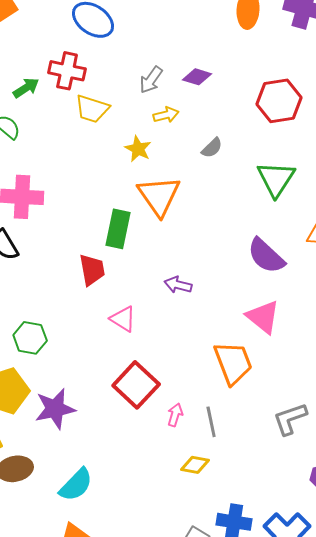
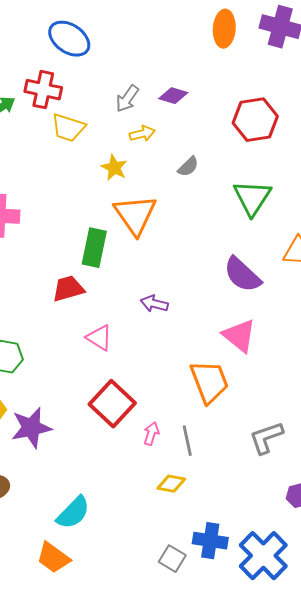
red trapezoid: (92, 270) -> (68, 289), turned -96
cyan semicircle: (76, 485) -> (73, 513), moved

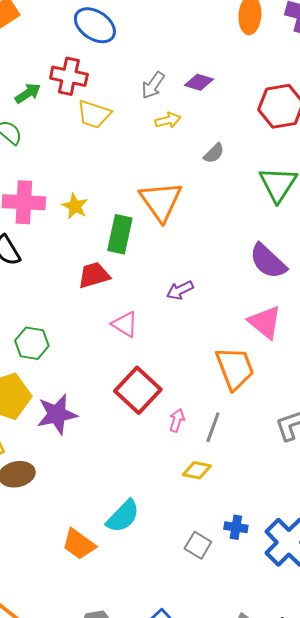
yellow star: (114, 168) -> (75, 206), moved
purple arrow: (154, 304) -> (180, 290), turned -40
gray line: (187, 441) -> (213, 427), turned 32
cyan semicircle: (73, 513) -> (123, 516), moved
blue cross: (210, 541) -> (236, 527), size x0.7

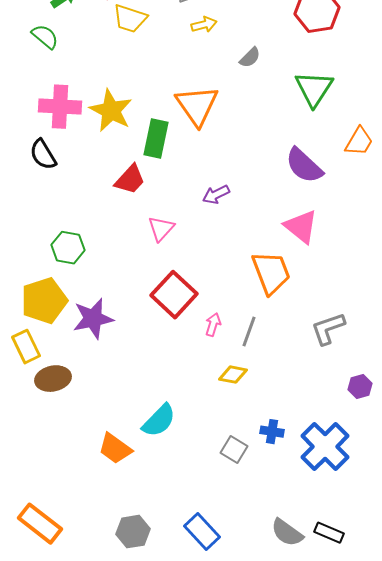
yellow star: (75, 206) -> (111, 111), size x1.6
red trapezoid: (94, 275) -> (130, 180), turned 148
pink triangle: (125, 324) -> (161, 229), turned 40

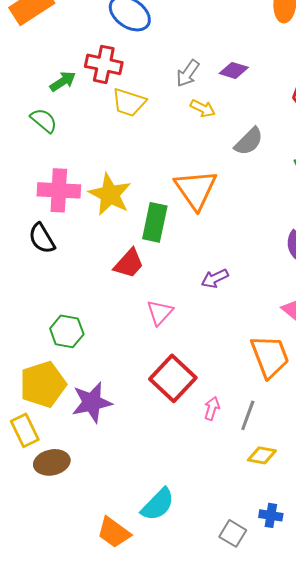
yellow arrow: (204, 25) -> (203, 108), turned 40
gray semicircle: (250, 58) -> (249, 141), size x1.4
yellow diamond: (233, 375) -> (262, 455), moved

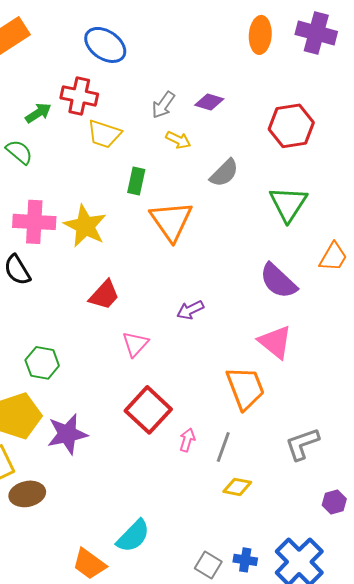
green rectangle: (155, 222) -> (136, 181), moved, size x0.7
blue cross: (271, 515) -> (245, 560), moved

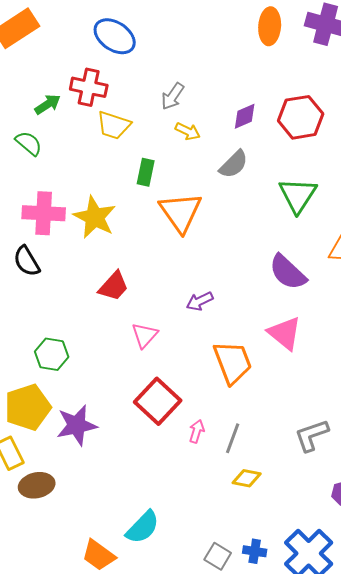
purple diamond: (209, 102) -> (245, 116), moved, turned -40
orange trapezoid: (245, 388) -> (233, 362), moved

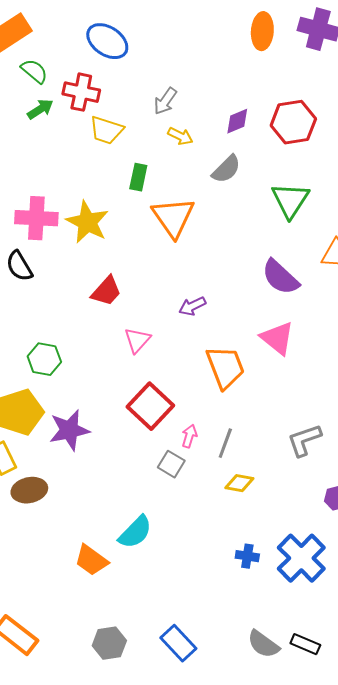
green semicircle: (29, 143) -> (34, 71), moved
gray square: (218, 556) -> (171, 464), moved

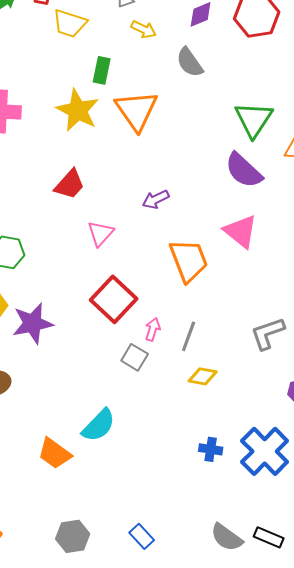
gray semicircle: (226, 169) -> (190, 62), turned 100
green triangle: (290, 200) -> (254, 119), moved
yellow star: (87, 222) -> (78, 110), moved
blue rectangle: (178, 643) -> (142, 536), size x0.7

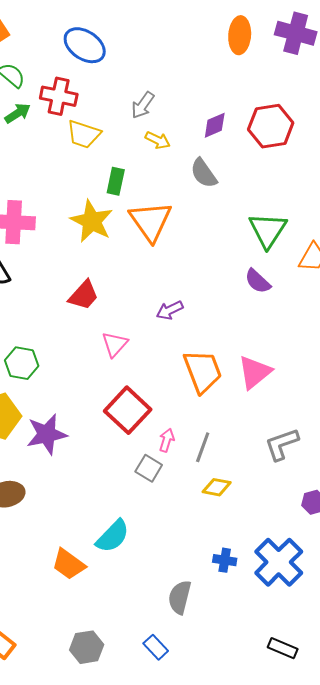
purple semicircle: (244, 170) -> (258, 281), size x0.7
pink triangle: (241, 231) -> (255, 372), moved, turned 42
gray semicircle: (227, 537) -> (180, 597), moved, turned 68

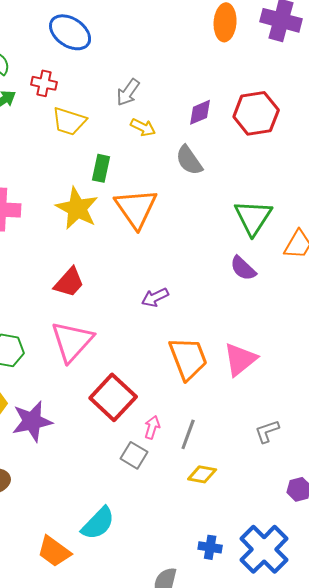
red cross: (59, 96) -> (44, 83), size x0.7
pink triangle: (115, 344) -> (72, 341), moved, size x1.6
gray L-shape: (282, 444) -> (267, 431), size x0.7

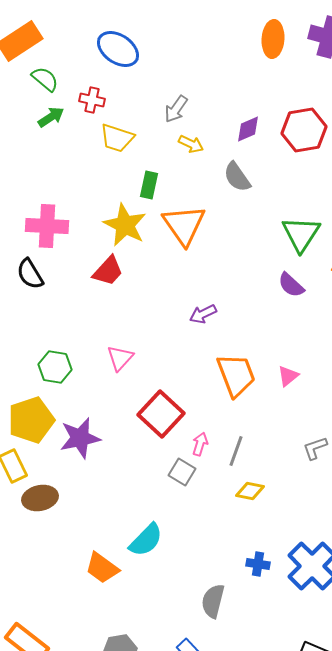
red trapezoid: (69, 282) -> (108, 271), moved
pink triangle: (72, 341) -> (120, 358), size x0.6
pink triangle: (240, 359) -> (288, 376), size x0.6

